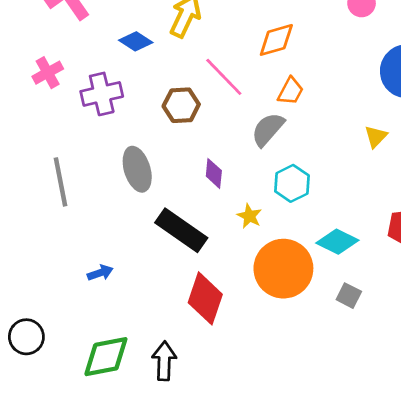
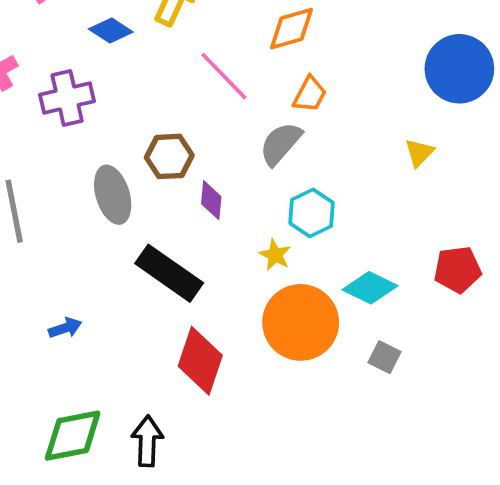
brown hexagon: (181, 105) -> (169, 156), moved
yellow star: (249, 216) -> (275, 255), moved

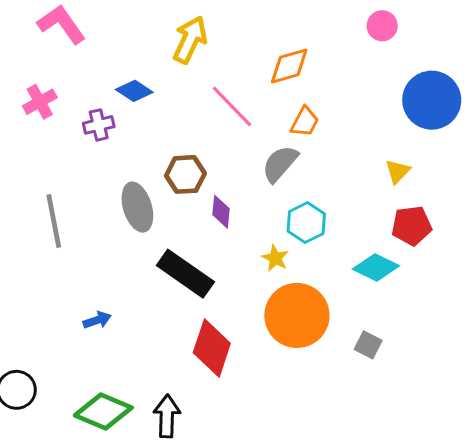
blue diamond: (111, 30) -> (134, 91), moved
purple cross: (67, 98) -> (99, 125), size x0.7
red pentagon: (458, 270) -> (412, 226), moved
cyan diamond: (370, 288) -> (376, 267), moved
green diamond: (73, 436) -> (103, 411), turned 34

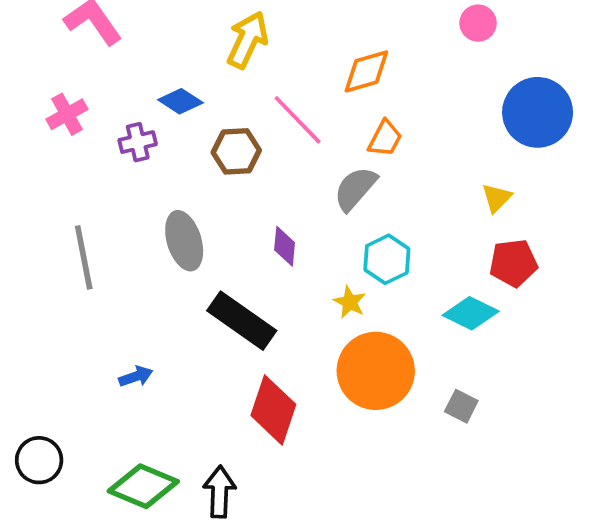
brown hexagon: (185, 174) -> (236, 151), moved

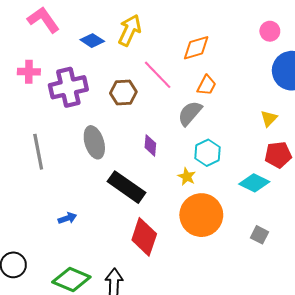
pink circle: (478, 23) -> (270, 31), moved
blue diamond: (180, 101) -> (92, 41), moved
pink cross: (67, 114) -> (29, 72), turned 30
purple cross: (138, 142) -> (68, 87), size x1.8
gray square: (461, 406) -> (259, 235), moved

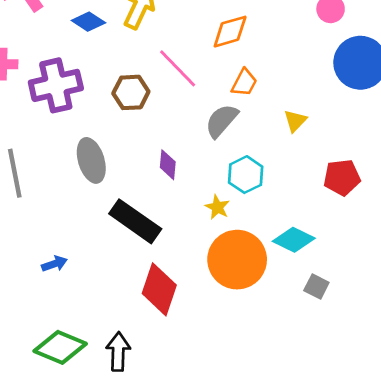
yellow triangle: (269, 118) -> (295, 121), moved
cyan diamond: (254, 183) -> (294, 240), moved

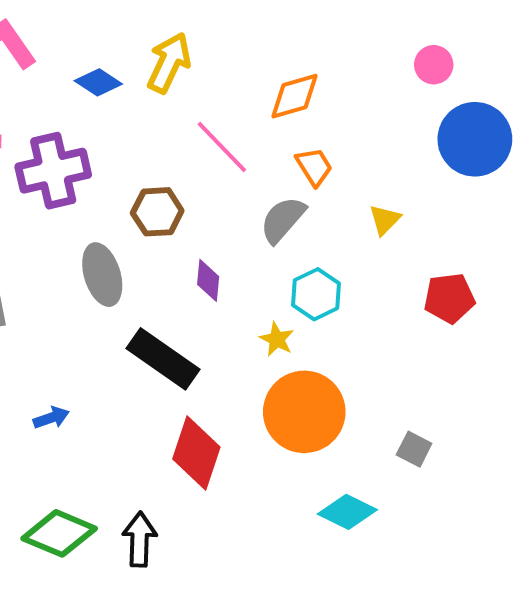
orange trapezoid: (244, 83) -> (314, 167), turned -60
brown hexagon: (131, 92) -> (157, 212), moved
cyan diamond: (294, 240) -> (347, 512), moved

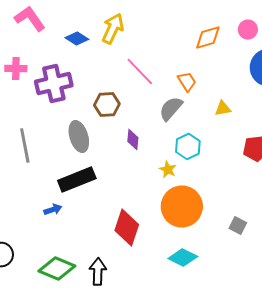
orange diamond: (294, 96) -> (208, 38), moved
yellow triangle: (385, 220) -> (223, 109), turned 36
black rectangle: (163, 359) -> (77, 180), moved, turned -57
cyan diamond: (347, 512) -> (183, 258), moved

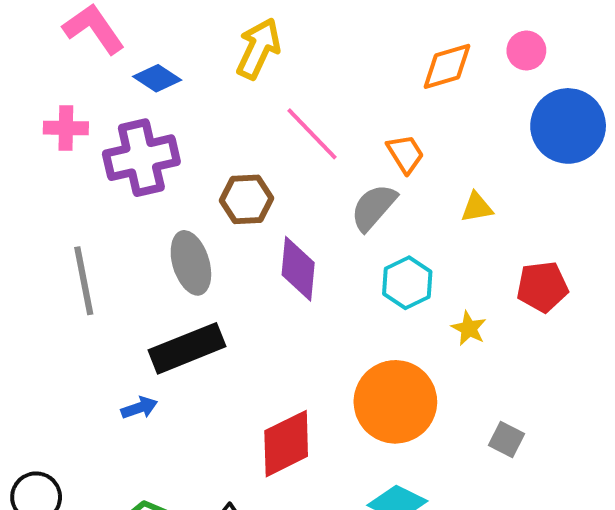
blue diamond: (77, 39) -> (157, 78), moved
purple diamond: (133, 140) -> (298, 269), size x1.5
yellow star: (168, 170) -> (469, 328), moved
red diamond: (127, 228) -> (286, 444), turned 45

